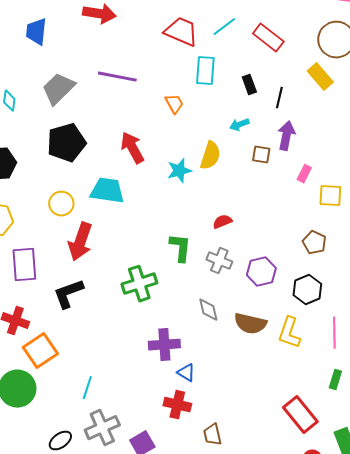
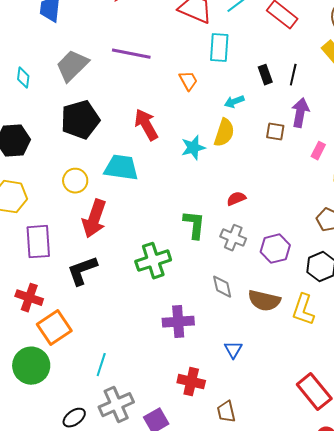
black rectangle: (249, 85) -> (265, 75), moved
cyan arrow: (239, 125) -> (234, 102), moved
blue triangle: (186, 373) -> (233, 350), moved, turned 30

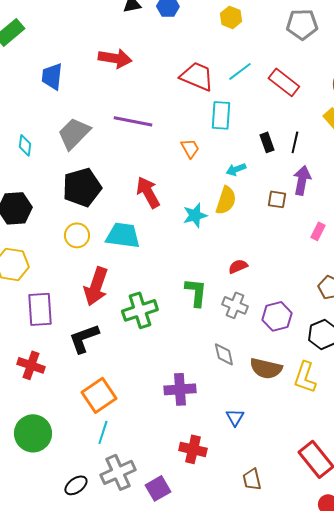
pink rectangle: (318, 151) -> (318, 231), moved
yellow circle: (75, 181) -> (77, 235), moved
green cross: (153, 261) -> (140, 310), moved
orange square: (54, 328) -> (99, 395), moved
brown trapezoid: (226, 412) -> (252, 479), moved

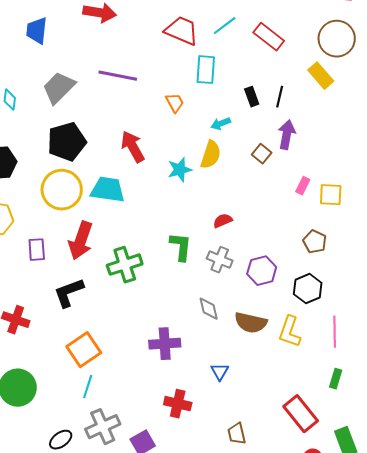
brown square: (277, 199) -> (262, 154), turned 30
yellow circle: (77, 235) -> (62, 190), size x1.6
purple rectangle: (40, 309) -> (37, 250), moved, size x0.7

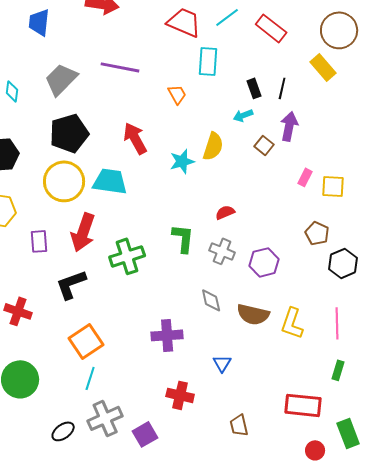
cyan arrow: (221, 124) -> (243, 115), moved
black hexagon: (308, 289) -> (343, 263), moved
red rectangle: (301, 414) -> (303, 405), turned -45

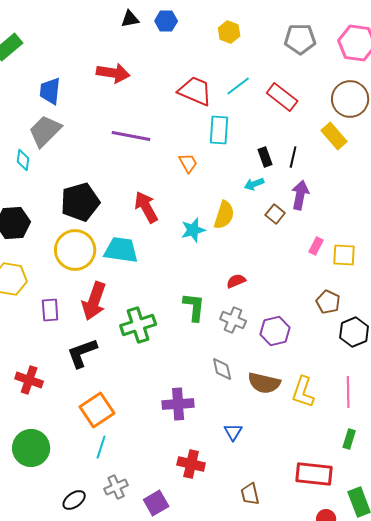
gray trapezoid: (61, 79) -> (45, 131), moved
gray cross: (105, 418) -> (116, 487), size x0.7

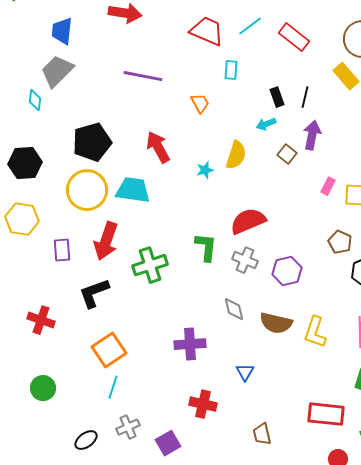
cyan rectangle: (219, 130) -> (231, 70), size x0.7
cyan star: (193, 230) -> (205, 170), size x0.7
red semicircle: (236, 281) -> (248, 221), size x1.8
green circle: (31, 448) -> (43, 388), size x0.7

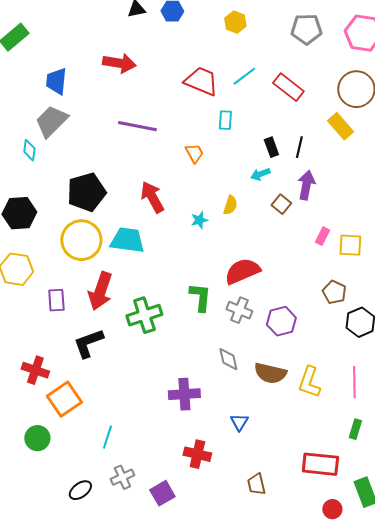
yellow semicircle: (236, 155) -> (230, 205), size x0.7
orange square: (109, 350) -> (64, 399), moved

